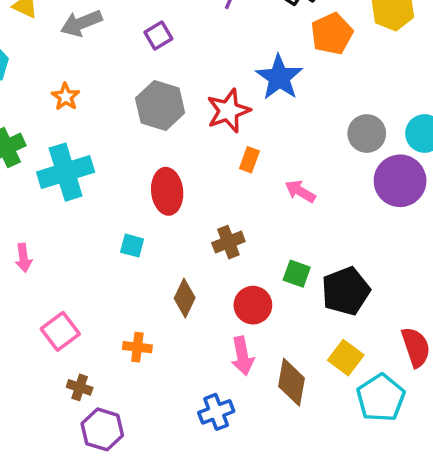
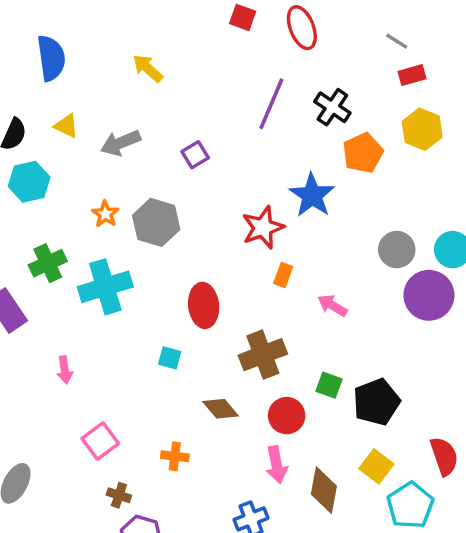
gray hexagon: (160, 105) -> (156, 222), moved
brown cross: (228, 242) -> (263, 355), size x1.5
brown diamond: (185, 298) -> (221, 409), turned -66

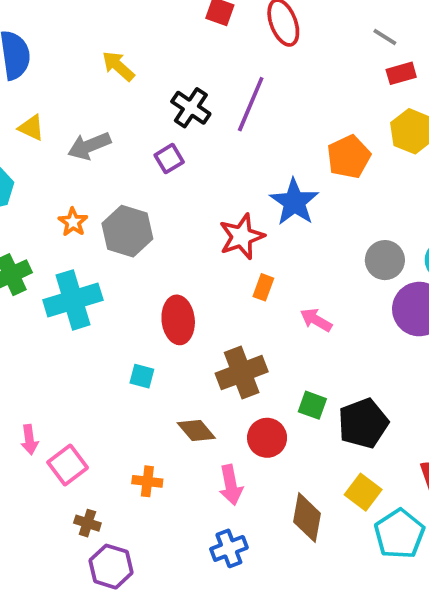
black cross: (332, 107) -> (191, 108), moved
pink arrow: (65, 370) -> (29, 440), moved
pink arrow: (276, 465) -> (231, 485), moved

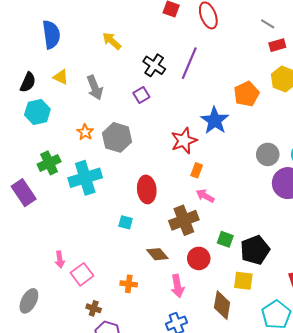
gray arrow: (89, 146) -> (95, 88), turned -90
pink arrow: (316, 320) -> (205, 196), moved
yellow square: (363, 492) -> (243, 281), moved, turned -30

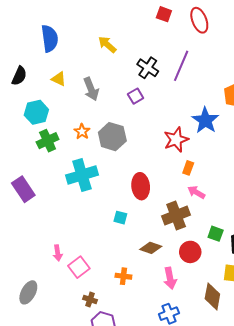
black semicircle: (28, 82) -> (19, 76), moved
green cross: (49, 163) -> (48, 141), moved
brown diamond: (157, 254) -> (151, 248), turned -30

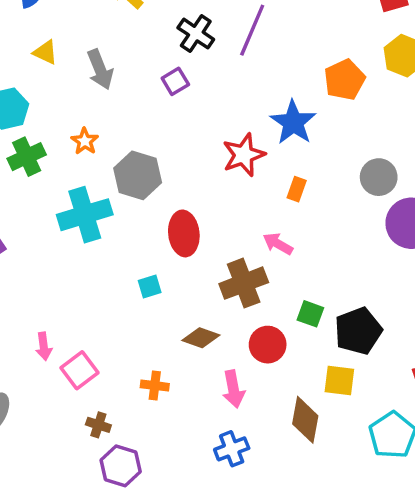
gray hexagon: (112, 137) -> (138, 175), moved
orange rectangle: (188, 168) -> (297, 189), moved
cyan square: (120, 218) -> (150, 286), turned -32

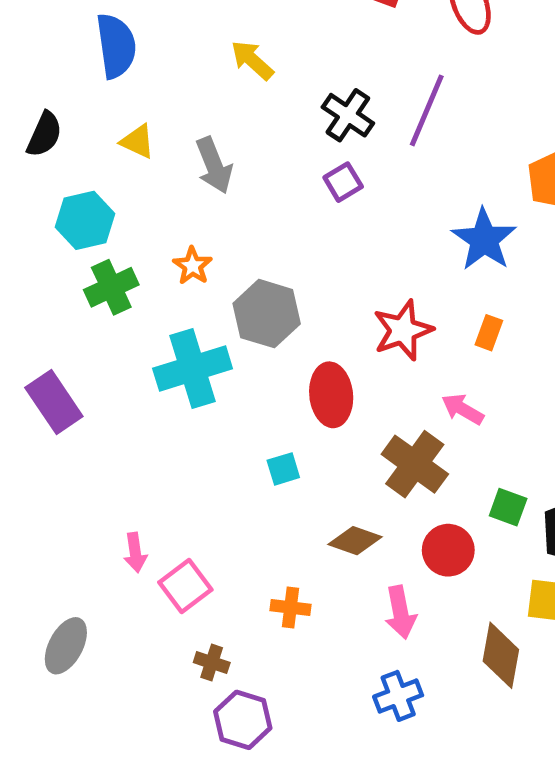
purple square: (175, 81) -> (343, 182), moved
red star: (244, 155) -> (403, 330), moved
brown cross: (244, 283) -> (415, 464), turned -33

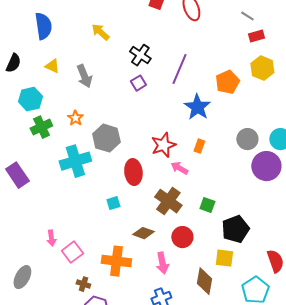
purple line: (427, 110) -> (179, 69), moved
pink arrow: (463, 409) -> (179, 168), moved
green square: (508, 507) -> (207, 205), moved
orange cross: (291, 608) -> (116, 261), size x1.8

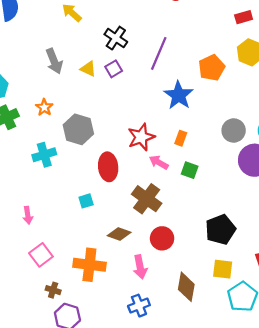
yellow triangle: (52, 66) -> (88, 69), moved
cyan cross: (75, 161) -> (44, 155), size x0.7
green square: (207, 205) -> (190, 170), moved
pink arrow: (51, 238) -> (28, 215), moved
yellow square: (224, 258) -> (223, 269), moved

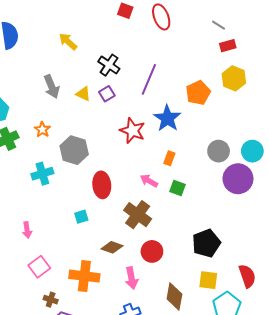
red star: (141, 137) -> (133, 131), moved, turned -30

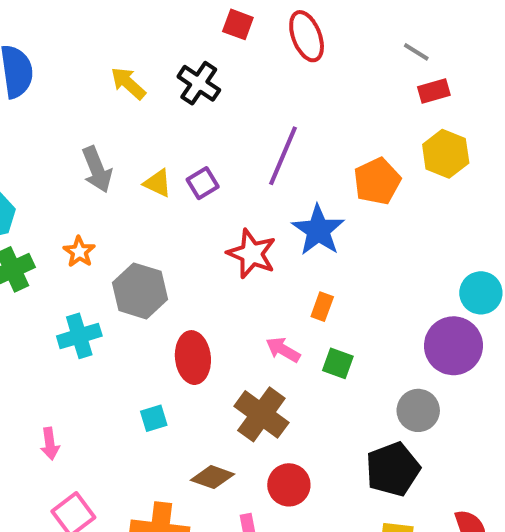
black cross: (109, 65) -> (199, 83), moved
gray circle: (219, 151) -> (418, 410), moved

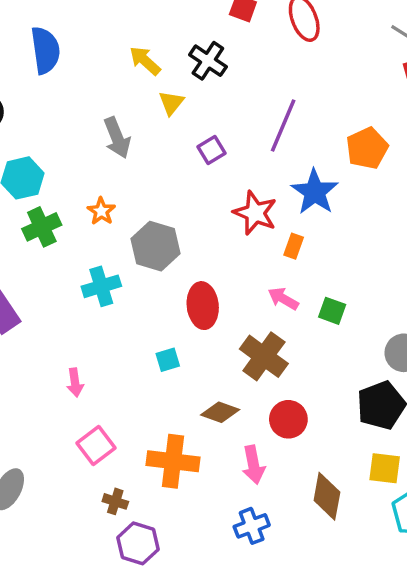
yellow triangle: (158, 183) -> (171, 103), moved, turned 44
orange rectangle: (322, 307) -> (294, 246), moved

